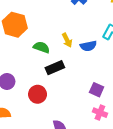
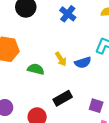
black rectangle: (55, 68) -> (63, 98), moved

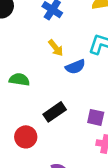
yellow arrow: (61, 59) -> (56, 48), moved

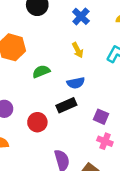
blue semicircle: (75, 67) -> (76, 83), moved
green semicircle: (19, 79) -> (41, 71), turned -42

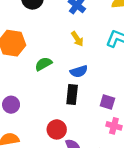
black rectangle: (66, 105) -> (72, 95), turned -54
red circle: (37, 122) -> (57, 129), moved

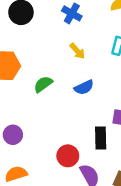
black rectangle: (72, 95) -> (101, 138), moved

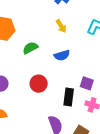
red circle: (68, 156) -> (39, 84), moved

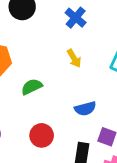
blue semicircle: (62, 55) -> (85, 109), moved

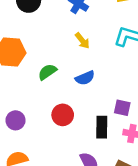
blue semicircle: (85, 109) -> (85, 78), moved

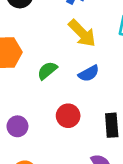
yellow arrow: (82, 41) -> (82, 33), size x1.6

